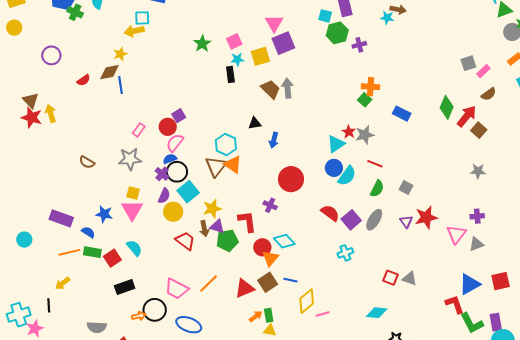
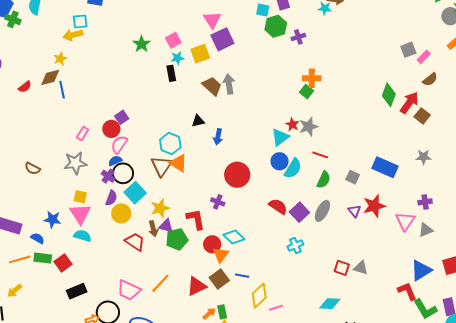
blue rectangle: (402, 114) -> (385, 167), moved, size x1.4
cyan semicircle: (134, 248) -> (82, 236), moved, turned -30

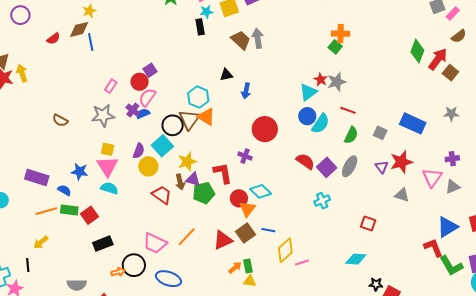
black circle: (123, 173) -> (173, 125), moved
purple cross: (108, 176) -> (133, 110), moved
gray triangle: (361, 268) -> (402, 195), moved

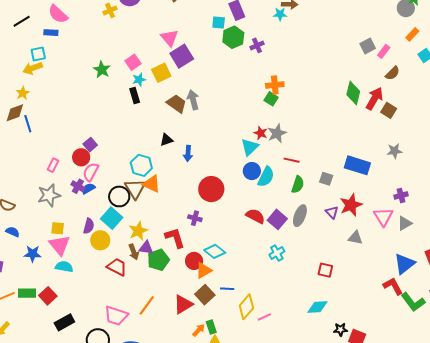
blue semicircle: (64, 190) -> (13, 232), moved
orange triangle: (247, 209) -> (204, 270), turned 30

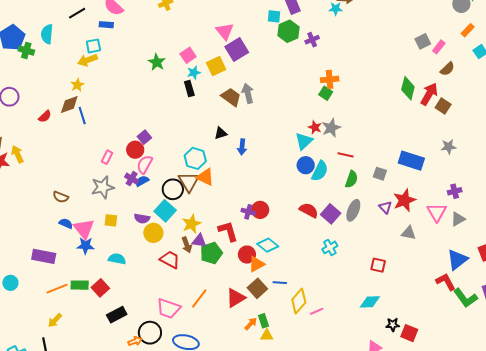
red circle: (211, 189) -> (260, 210), moved, size x0.7
purple semicircle: (89, 226) -> (142, 218), turned 84
pink triangle: (59, 245) -> (84, 229), moved

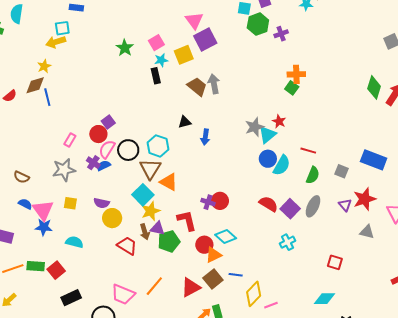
gray star: (331, 128) -> (255, 127), moved
orange triangle: (205, 177) -> (169, 182), moved
black circle: (173, 189) -> (128, 150), moved
cyan square: (165, 211) -> (143, 195), moved

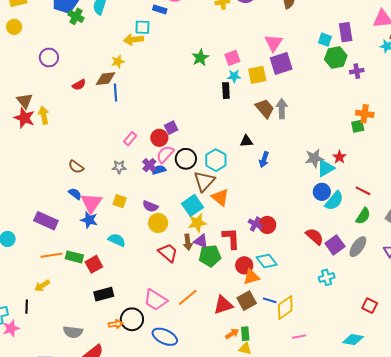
green square: (292, 88) -> (358, 126), turned 32
gray star: (64, 170) -> (119, 167), size x0.6
yellow diamond: (254, 294) -> (285, 307), moved

